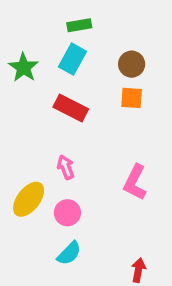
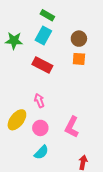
green rectangle: (79, 25) -> (47, 15), turned 40
green star: (24, 68) -> (14, 41), turned -30
pink L-shape: (135, 182) -> (72, 127), moved

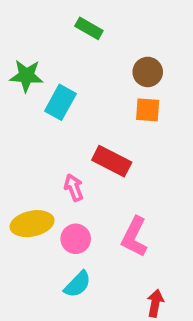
cyan rectangle: (43, 36) -> (60, 102), moved
red rectangle: (42, 65) -> (112, 161), moved
yellow ellipse: (17, 120) -> (32, 224), turned 40

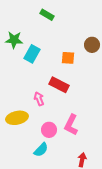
brown circle: (148, 72) -> (92, 45), moved
orange square: (148, 110) -> (68, 58), moved
pink circle: (76, 239) -> (49, 130), moved

